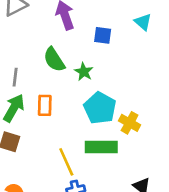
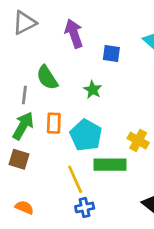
green semicircle: (54, 60) -> (47, 78), moved
cyan pentagon: (100, 108) -> (86, 135), moved

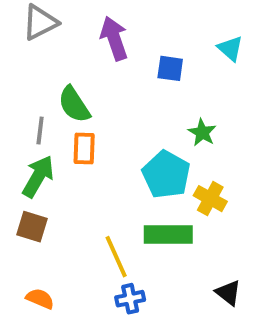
green star: (93, 90) -> (202, 132), moved
orange rectangle: (54, 123) -> (84, 148), moved
cyan pentagon: (86, 135) -> (166, 175), moved

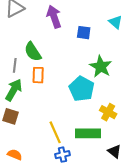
green star: (202, 132) -> (101, 67), size x1.5
yellow cross: (210, 199) -> (108, 112), moved
green rectangle: (168, 235) -> (88, 133), moved

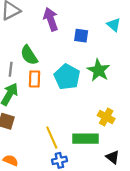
cyan pentagon: (82, 89) -> (67, 77), moved

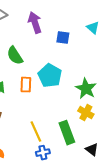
green star: (99, 70) -> (86, 89), moved
orange rectangle: (34, 79) -> (26, 85), moved
green rectangle: (85, 139) -> (67, 133), turned 70

